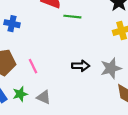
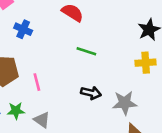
green line: (72, 17) -> (86, 51), moved

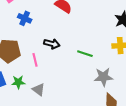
green line: (86, 51) -> (85, 54), moved
black arrow: (91, 93) -> (52, 44), moved

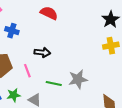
green line: (85, 54) -> (54, 84), moved
gray star: (103, 77) -> (78, 79), moved

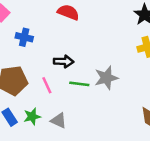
gray star: (78, 79) -> (106, 78), moved
green line: (54, 84) -> (79, 84), moved

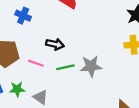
green line: (79, 84) -> (65, 67), turned -30
pink line: (47, 85) -> (36, 63), turned -56

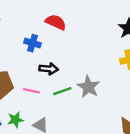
blue cross: (23, 16) -> (33, 43), moved
gray star: (91, 66) -> (88, 87), turned -30

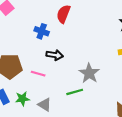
red semicircle: (56, 22) -> (63, 14), turned -96
green line: (62, 91) -> (75, 92), moved

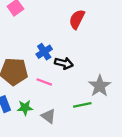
blue cross: (42, 31) -> (44, 52), moved, turned 32

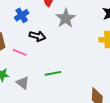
blue cross: (44, 52) -> (22, 15), moved
gray star: (100, 86) -> (66, 18), moved

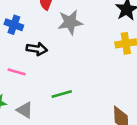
blue cross: (22, 15) -> (14, 25), turned -32
gray star: (66, 18) -> (70, 22), turned 30

